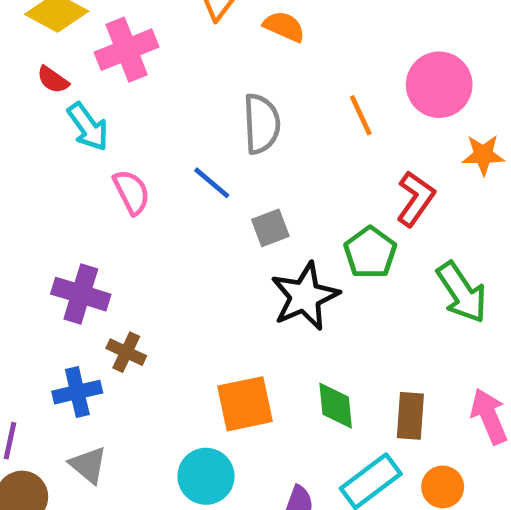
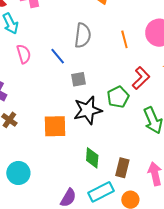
orange square: (245, 404) -> (55, 126), moved
cyan circle: (206, 476) -> (18, 173), moved

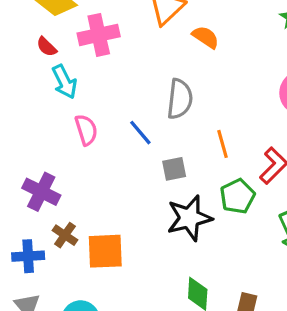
orange line: (124, 39) -> (222, 144), moved
orange square: (55, 126) -> (105, 251), moved

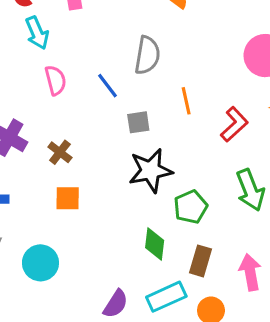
green pentagon: (237, 196) -> (191, 207), moved
brown cross: (65, 235) -> (60, 152), moved
orange square: (105, 251) -> (68, 198), size x0.7

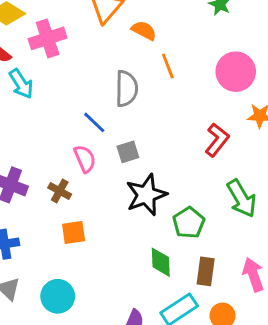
pink semicircle: (56, 80) -> (85, 159), moved
orange line: (186, 101) -> (168, 66), moved

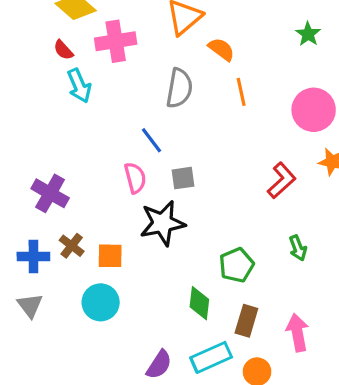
gray semicircle: (127, 89) -> (179, 88), moved
brown cross: (60, 191) -> (72, 246), moved
black star: (146, 195) -> (162, 223), moved
green arrow: (241, 198) -> (298, 248), size x0.6
cyan circle: (58, 296) -> (101, 302), moved

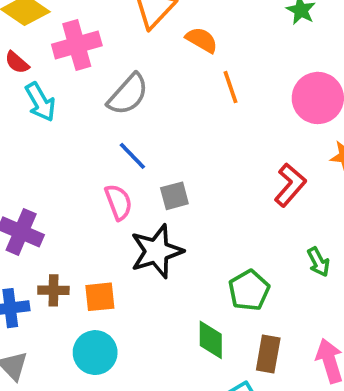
gray semicircle: (179, 88) -> (128, 94), moved, turned 39
brown cross: (72, 246) -> (53, 290), turned -30

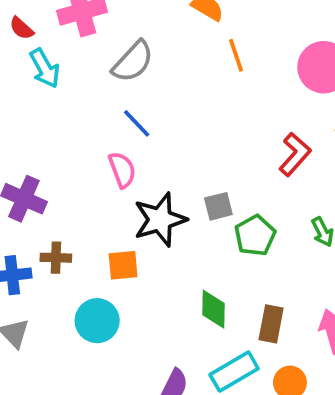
gray square: (174, 196) -> (218, 206), moved
green pentagon: (249, 290) -> (255, 235), moved
orange square: (100, 297) -> (123, 265), moved

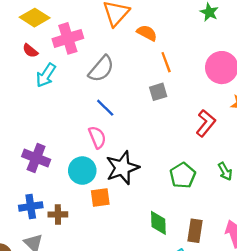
cyan arrow: (45, 68) -> (46, 75), turned 65
gray square: (218, 206) -> (158, 92), moved
brown cross: (56, 258) -> (58, 214), moved
cyan circle: (97, 321) -> (82, 171), moved

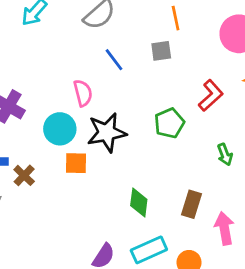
blue line: (105, 108) -> (114, 60), moved
green pentagon: (183, 175) -> (169, 123), moved
brown cross: (58, 214) -> (24, 175), turned 36
brown rectangle: (195, 231) -> (191, 204), moved

